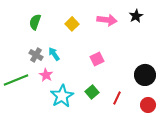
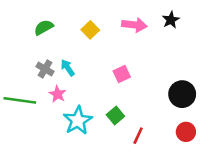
green semicircle: (35, 22) -> (44, 27), turned 42
green line: (16, 80) -> (20, 100), turned 30
red line: (117, 98) -> (138, 136), moved

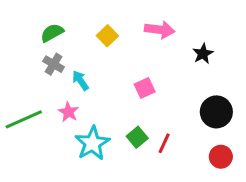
black star: (171, 20) -> (203, 54), moved
gray cross: (45, 69) -> (54, 64), moved
green line: (20, 100) -> (24, 119), turned -32
red line: (138, 136) -> (164, 143), moved

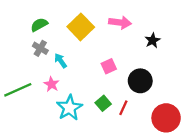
yellow square: (107, 36) -> (81, 27), size x1.6
black circle: (216, 112) -> (140, 81), moved
red circle: (221, 157) -> (166, 118), size x1.6

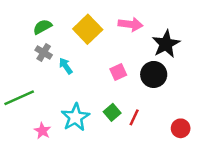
black star: (153, 40) -> (166, 44), size x1.6
black circle: (140, 81) -> (154, 74), moved
pink star: (52, 84) -> (42, 131), moved
red circle: (166, 118) -> (181, 128), size x0.6

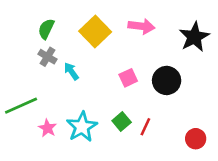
green semicircle: (42, 27) -> (46, 29), turned -36
black star: (166, 44) -> (194, 37), moved
pink star: (42, 131) -> (47, 128), moved

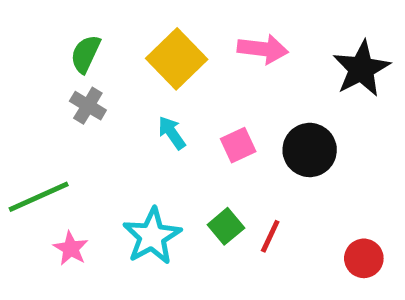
cyan arrow: (71, 71) -> (172, 133), moved
pink star: (47, 128) -> (71, 248), moved

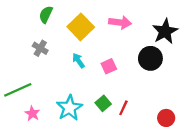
green semicircle: (86, 54) -> (46, 15), moved
black circle: (310, 150) -> (150, 58), moved

